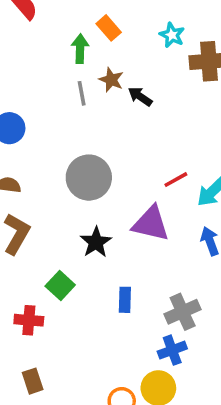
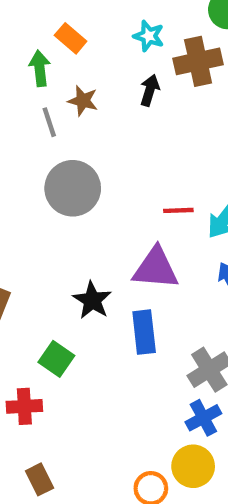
black arrow: (140, 96) -> (150, 90), moved, turned 80
gray circle: (89, 178) -> (73, 188), moved
red line: (176, 180) -> (178, 210), turned 35
blue rectangle: (125, 300) -> (144, 332), moved, size x1.4

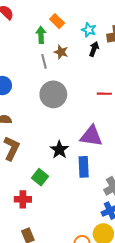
cyan star: (149, 36) -> (89, 30), moved
red line: (178, 210) -> (104, 94), moved

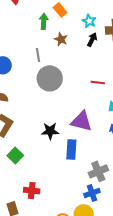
gray line: (44, 61) -> (38, 55), moved
black star: (59, 150) -> (50, 131), turned 30
green square: (40, 177) -> (15, 156), moved
red cross: (23, 199) -> (32, 191), moved

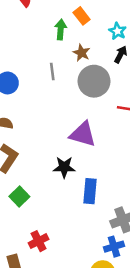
gray circle: (50, 78) -> (94, 81), moved
purple triangle: (81, 121) -> (83, 134), moved
red cross: (32, 191) -> (39, 241), turned -35

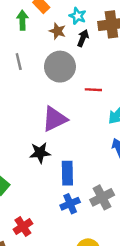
brown star: (82, 53) -> (57, 31), moved
purple triangle: (83, 134) -> (55, 119), turned -36
blue cross: (114, 247) -> (70, 204), moved

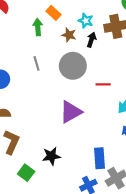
black star: (40, 153) -> (51, 156), moved
blue rectangle: (67, 173) -> (100, 158), moved

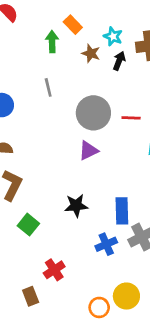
gray circle: (73, 66) -> (93, 113), moved
purple triangle: (71, 112) -> (88, 151), size x0.7
black star: (51, 156) -> (76, 206), moved

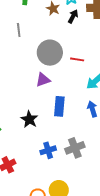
black star: (76, 206) -> (29, 119), turned 30
blue rectangle: (122, 211) -> (59, 106), moved

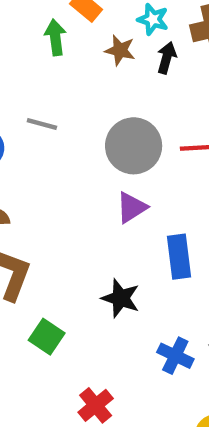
gray line: (19, 30) -> (42, 124), moved, turned -56
blue cross: (48, 150) -> (175, 356), turned -35

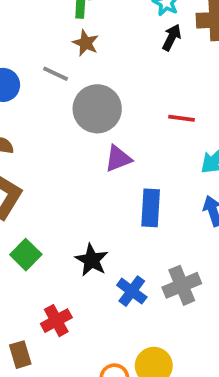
brown star: (120, 50) -> (86, 43), moved
gray circle: (134, 146) -> (97, 109), moved
black star: (121, 298) -> (92, 260), moved

